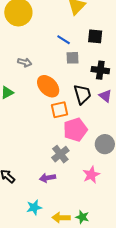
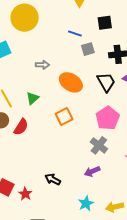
orange square: (59, 110) -> (64, 116), moved

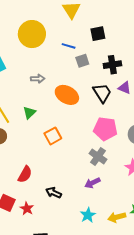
yellow circle: (25, 18) -> (32, 34), moved
orange square: (64, 116) -> (53, 136), moved
pink pentagon: (108, 118) -> (105, 129), turned -30
red semicircle: (21, 127) -> (25, 174), moved

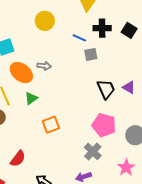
yellow circle: (32, 34) -> (45, 21), size x0.7
black square: (98, 34) -> (129, 30), moved, turned 35
black cross: (112, 65) -> (102, 28), moved
orange ellipse: (67, 95) -> (21, 73), moved

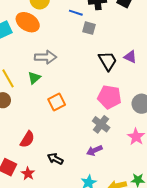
gray square: (91, 54) -> (89, 28), turned 32
gray arrow: (44, 66) -> (46, 57), moved, size x1.5
orange ellipse: (21, 73) -> (28, 22), moved

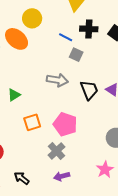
gray arrow: (46, 57) -> (57, 80), moved
pink pentagon: (109, 97) -> (65, 124), moved
gray cross: (101, 124) -> (56, 151), moved

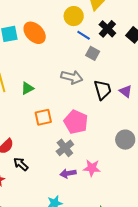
yellow circle: (32, 18) -> (74, 16), moved
black cross: (89, 29) -> (107, 29), turned 36
pink star: (105, 169) -> (92, 168), moved, turned 30
black arrow: (22, 178) -> (21, 164), moved

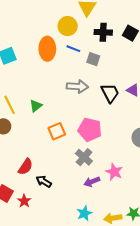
black cross: (107, 29) -> (103, 32), turned -30
orange ellipse: (35, 33) -> (47, 49), moved, turned 55
blue line: (84, 35) -> (73, 49), moved
pink star: (92, 168) -> (114, 172), turned 30

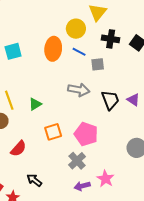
gray square: (93, 59) -> (98, 64), turned -32
red semicircle: (25, 167) -> (18, 149), moved

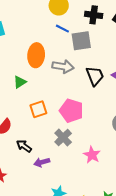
orange ellipse: (53, 49) -> (36, 55), moved
gray square: (98, 64) -> (81, 41), size x1.5
black arrow: (34, 180) -> (24, 146), moved
purple arrow: (82, 186) -> (42, 162), moved

